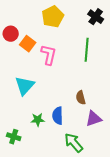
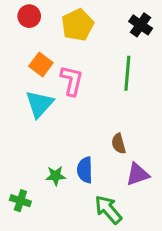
red circle: (11, 34) -> (29, 16), moved
cyan triangle: (25, 86) -> (39, 104), moved

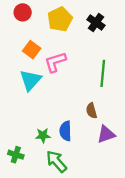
black cross: (141, 25) -> (96, 23), moved
green line: (127, 73) -> (103, 73), moved
pink L-shape: (72, 81) -> (55, 62), turned -120
green arrow: (108, 209) -> (56, 161), moved

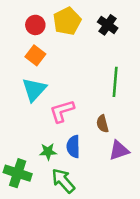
red circle: (23, 12) -> (35, 25), moved
pink L-shape: (55, 62) -> (62, 111), moved
green cross: (16, 155) -> (18, 173), size x1.5

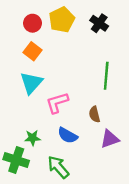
blue semicircle: (73, 147) -> (68, 135), turned -60
green star: (48, 152) -> (33, 138), moved

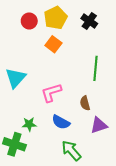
orange square: (33, 51) -> (53, 44), moved
cyan triangle: (31, 83) -> (15, 78), moved
green arrow: (58, 167) -> (71, 151), moved

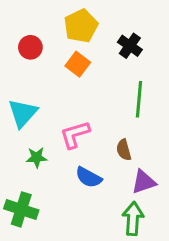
red circle: (29, 21) -> (30, 47), moved
black cross: (89, 21) -> (130, 46), moved
green star: (29, 124) -> (37, 157), moved
green arrow: (71, 151) -> (133, 219), moved, turned 45

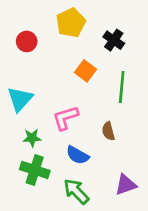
orange square: (78, 64) -> (86, 71), moved
purple triangle: (144, 182) -> (126, 185), moved
green cross: (21, 209) -> (35, 170), moved
green arrow: (133, 219) -> (76, 191), moved, turned -48

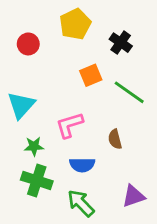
orange square: (86, 71) -> (91, 75), turned 30
green line: (122, 87) -> (129, 92), turned -60
blue semicircle: (78, 155) -> (82, 165), turned -30

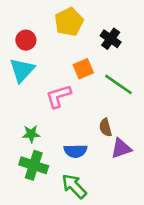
cyan triangle: (21, 105) -> (22, 70), moved
pink L-shape: (69, 125) -> (58, 96), moved
purple triangle: (133, 196) -> (121, 148), moved

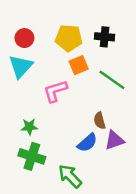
yellow pentagon: (69, 22) -> (69, 38), moved, turned 30
black cross: (111, 39) -> (105, 37), turned -30
blue semicircle: (75, 151) -> (87, 143), moved, turned -40

